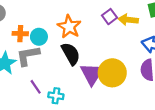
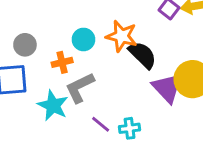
cyan circle: (39, 37) -> (83, 39), moved
black semicircle: (71, 54) -> (142, 55), moved

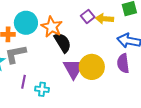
cyan circle: (83, 39) -> (26, 23), size x1.5
purple line: (101, 124) -> (23, 82), turned 48

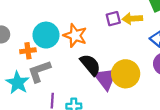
purple square: (88, 16) -> (113, 19), turned 32
black semicircle: (63, 43) -> (90, 65), moved

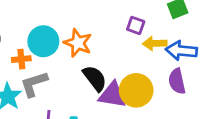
purple square: (113, 19) -> (136, 25), moved, turned 32
yellow arrow: (132, 19) -> (155, 43), moved
purple triangle: (106, 78) -> (112, 95), turned -45

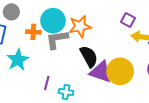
orange star: (78, 43) -> (80, 26), turned 30
gray L-shape: (34, 84) -> (57, 39), moved

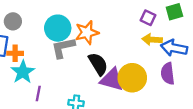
purple square: (128, 20) -> (148, 18), moved
orange cross: (33, 32) -> (15, 53), moved
purple line: (47, 83) -> (38, 93), moved

